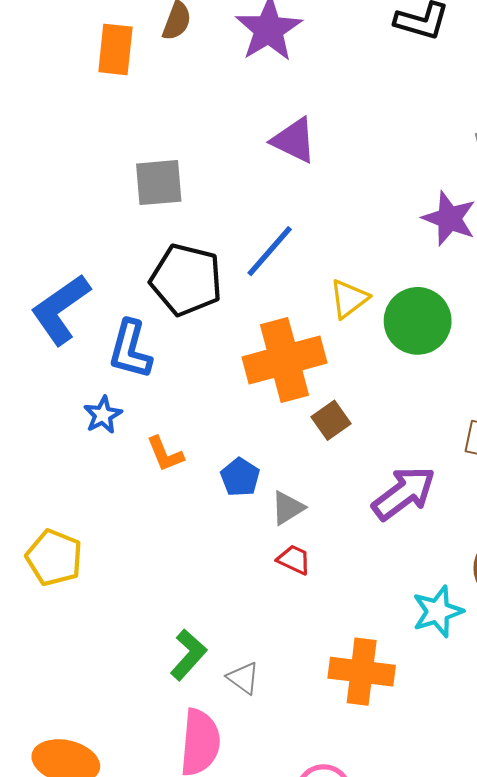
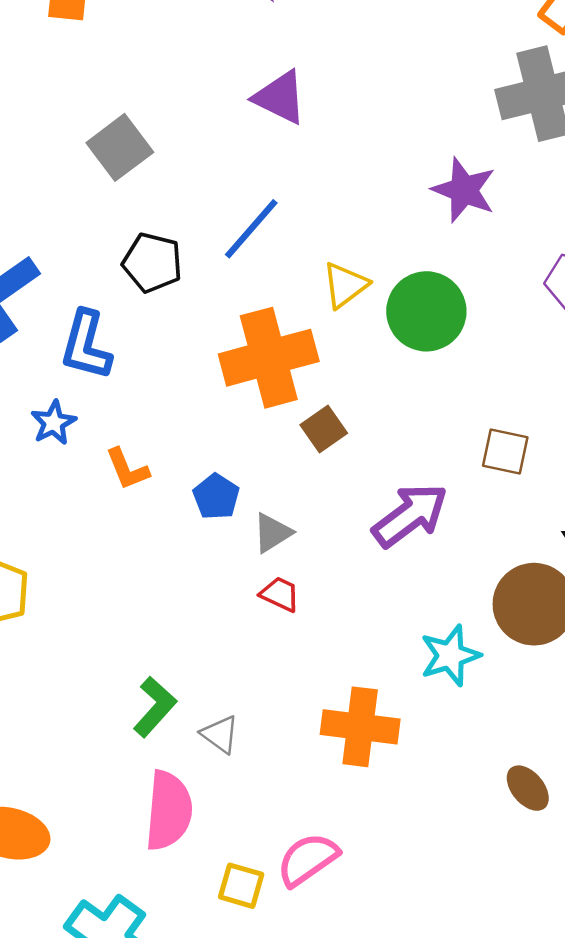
gray square: (159, 183) -> (120, 147), turned -32
black pentagon: (186, 280) -> (152, 263), size x0.7

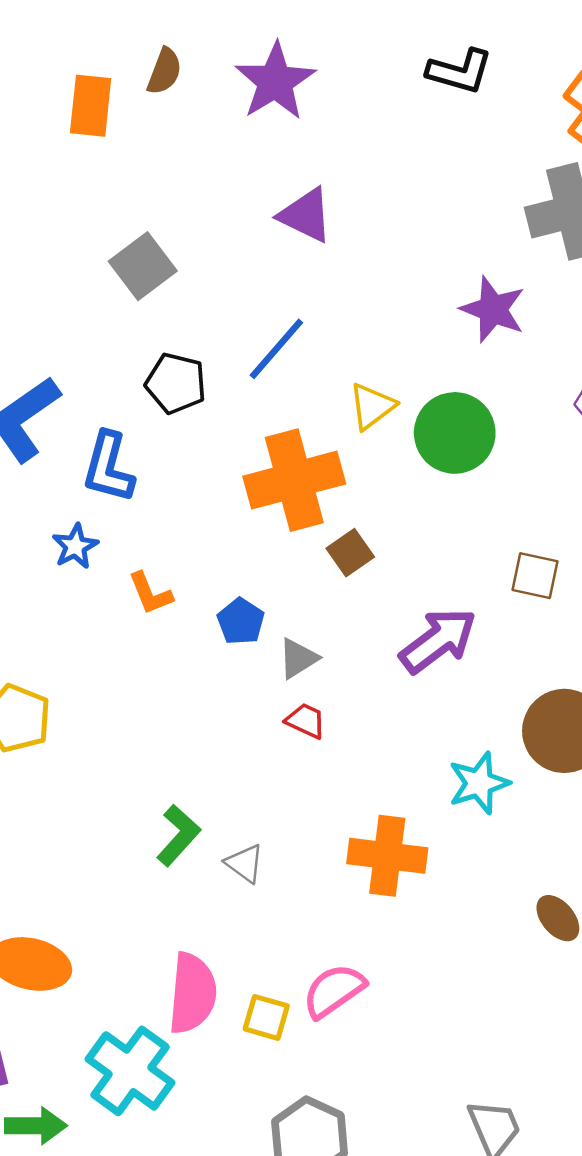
pink semicircle: (169, 811) -> (192, 993), moved

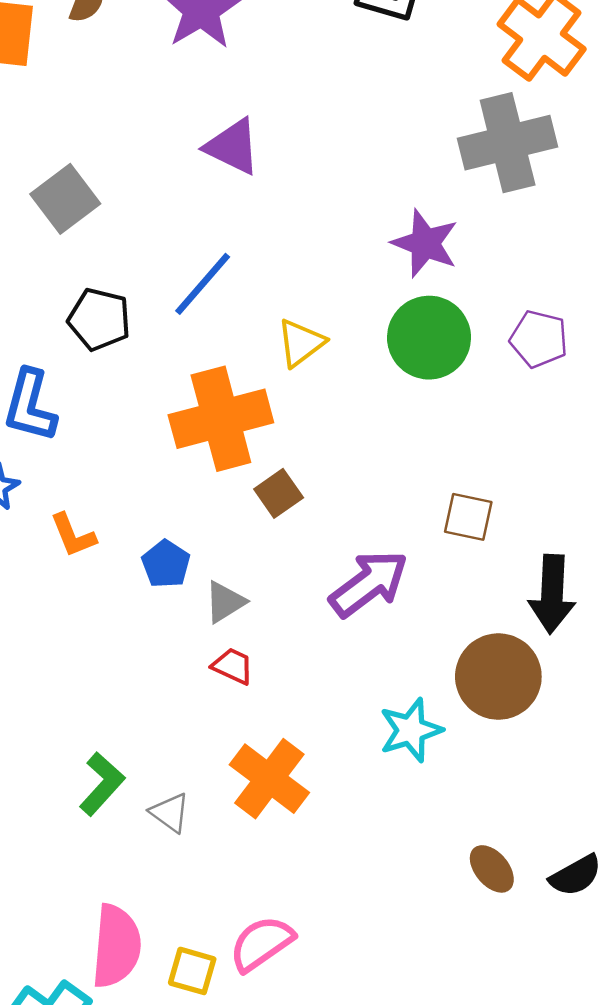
green circle: (455, 433) -> (429, 338), moved
orange cross: (387, 856) -> (269, 779), moved, turned 30

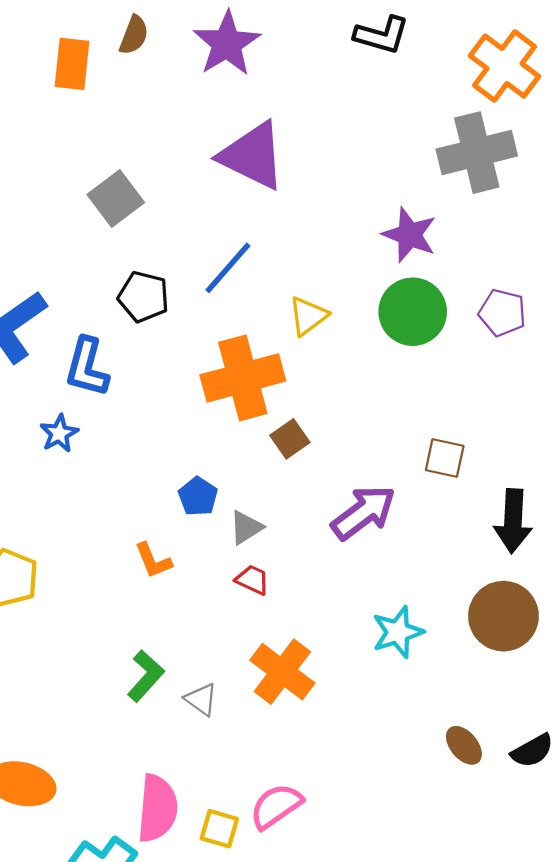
purple triangle: (233, 147) -> (252, 156), size x1.5
orange L-shape: (73, 535) -> (153, 561), moved
brown circle: (498, 677) -> (503, 616), moved

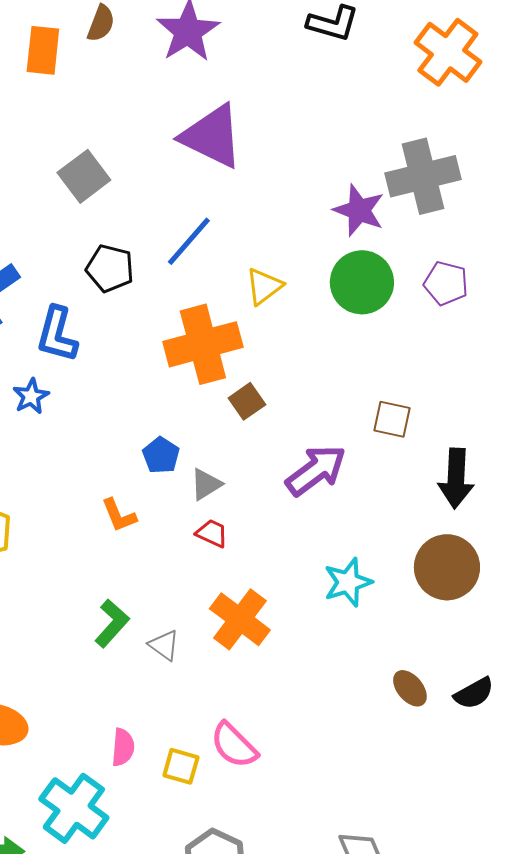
gray cross: (477, 153) -> (423, 176), moved
pink semicircle: (276, 806) -> (234, 745), turned -100
pink semicircle: (157, 808) -> (123, 747), size x0.6

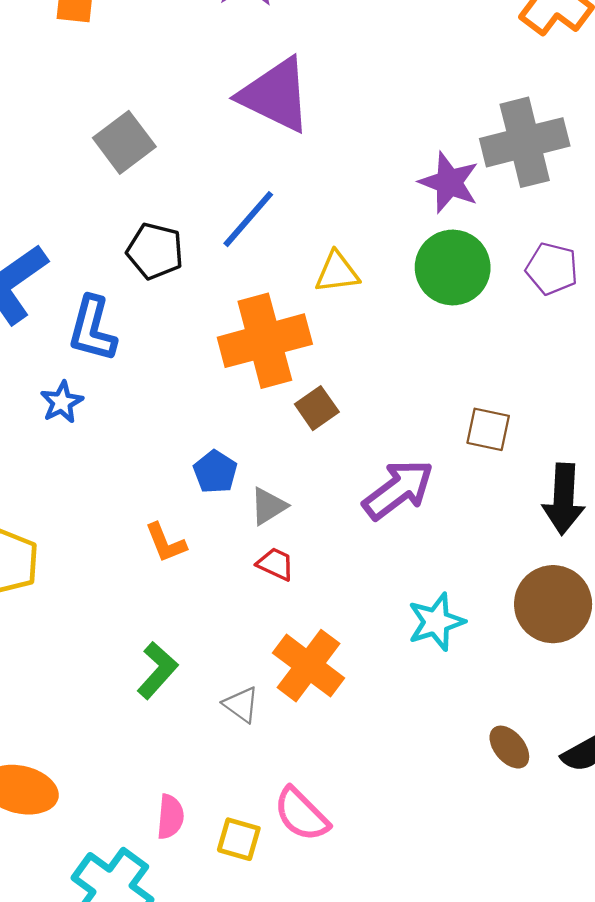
yellow triangle: (264, 286) -> (337, 272), turned 30
gray triangle: (164, 645) -> (241, 705), moved

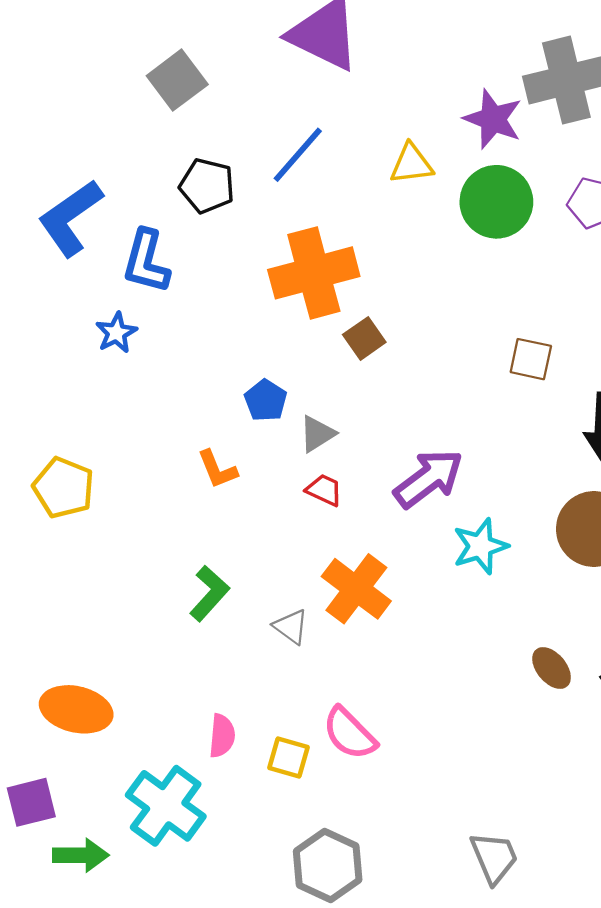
yellow triangle: (337, 272) -> (411, 164), moved
purple arrow: (398, 490) -> (429, 479), moved

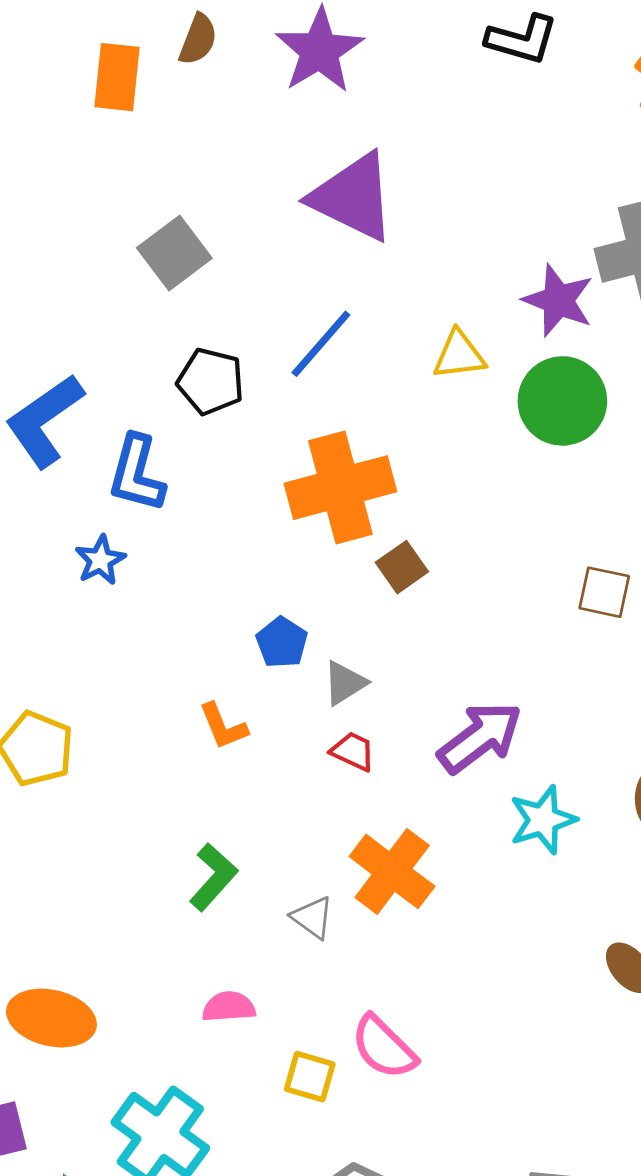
pink semicircle: (222, 736) -> (229, 1007), moved, turned -99

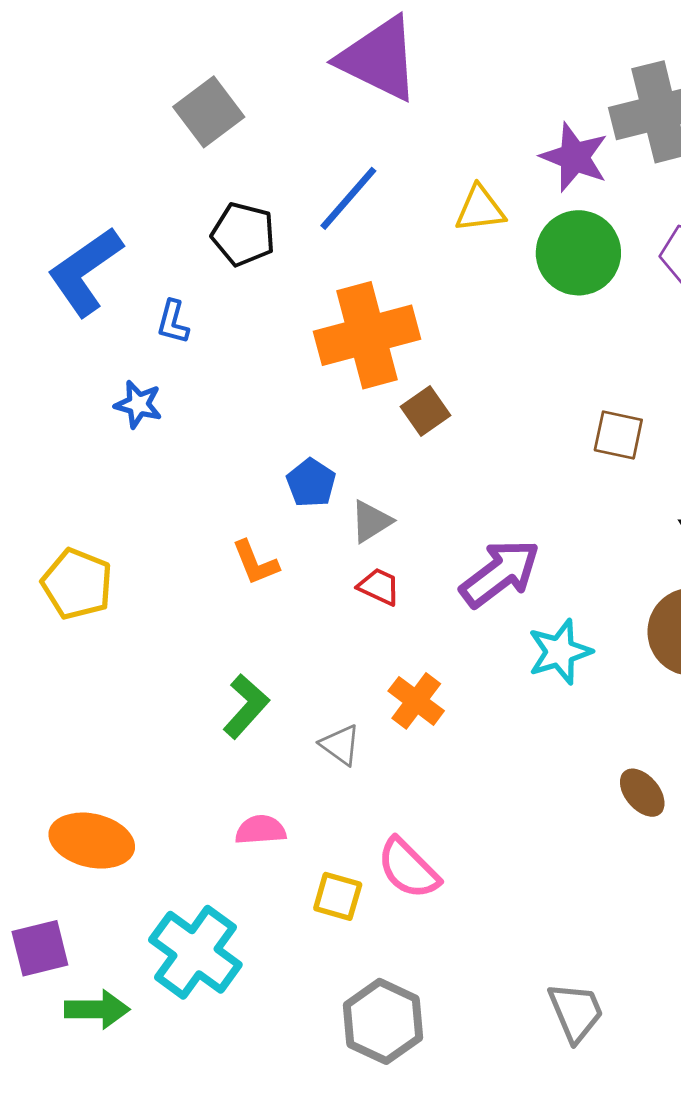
blue L-shape: (137, 474) -> (173, 322), size x0.6
blue star: (100, 560) -> (138, 404), turned -30
orange cross: (392, 871) -> (416, 701), size x0.7

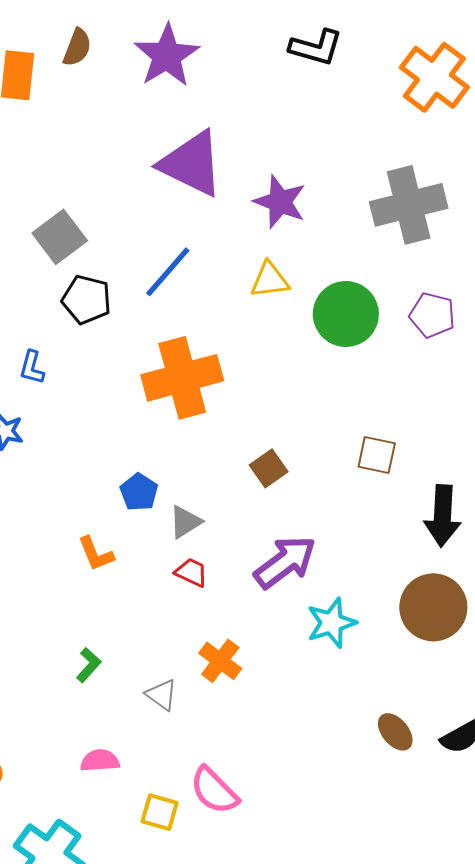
gray square: (209, 112) -> (60, 237), moved
purple star: (574, 157) -> (280, 202), moved
brown square: (426, 411) -> (269, 468), moved
green L-shape: (246, 706) -> (89, 665), size x0.7

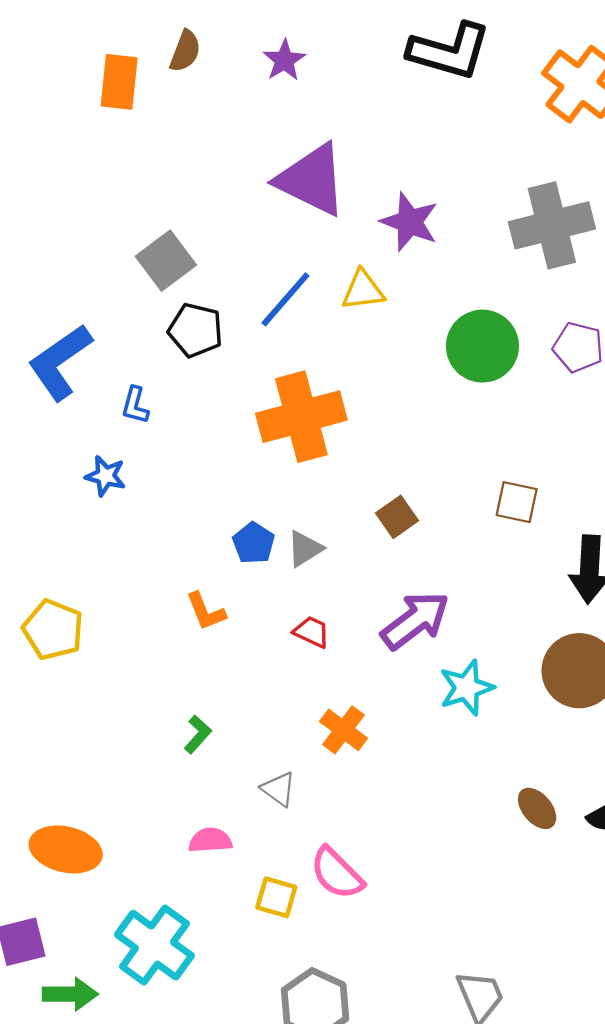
black L-shape: (316, 47) -> (449, 51), size x1.4
purple star: (167, 56) -> (284, 60), size x0.6
yellow triangle: (270, 280) -> (363, 290), moved
gray triangle: (185, 522) -> (305, 549), moved
gray triangle: (162, 695) -> (279, 789), moved

